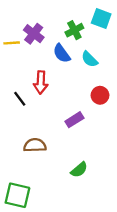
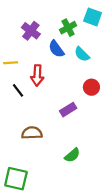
yellow line: (12, 43) -> (11, 63), moved

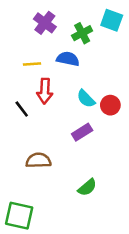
purple cross: (31, 31) -> (45, 23), moved
blue semicircle: (56, 49) -> (68, 59), turned 138
cyan semicircle: (82, 54) -> (86, 99), moved
yellow line: (11, 63) -> (32, 64), moved

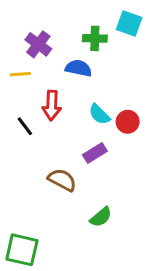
purple cross: (45, 23) -> (38, 44), moved
green cross: (82, 33) -> (95, 38), turned 30
yellow line: (32, 64) -> (20, 74), moved
brown semicircle: (38, 160) -> (62, 180), moved, turned 30

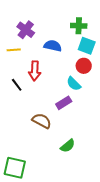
cyan square: (129, 24) -> (87, 46), moved
green cross: (95, 38) -> (79, 26), moved
cyan semicircle: (99, 114) -> (74, 84), moved
red circle: (128, 122) -> (84, 66), moved

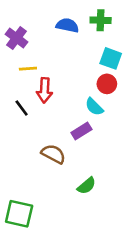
green cross: (79, 26) -> (101, 20), moved
purple cross: (26, 30) -> (17, 38), moved
blue semicircle: (53, 46) -> (67, 25), moved
yellow line: (14, 50) -> (28, 69), moved

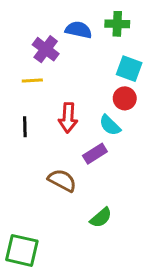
purple cross: (17, 38) -> (46, 49), moved
red arrow: (45, 90) -> (68, 118), moved
black line: (22, 108) -> (25, 127), turned 36

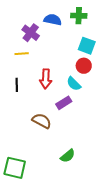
green semicircle: (101, 218) -> (68, 156), moved

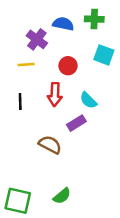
red circle: (84, 66) -> (68, 66), moved
green semicircle: (68, 156) -> (62, 196), moved

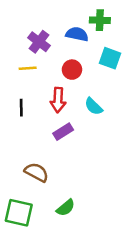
blue semicircle: (63, 24) -> (77, 34), moved
purple rectangle: (76, 123) -> (63, 132), moved
brown semicircle: (50, 145) -> (36, 172), moved

